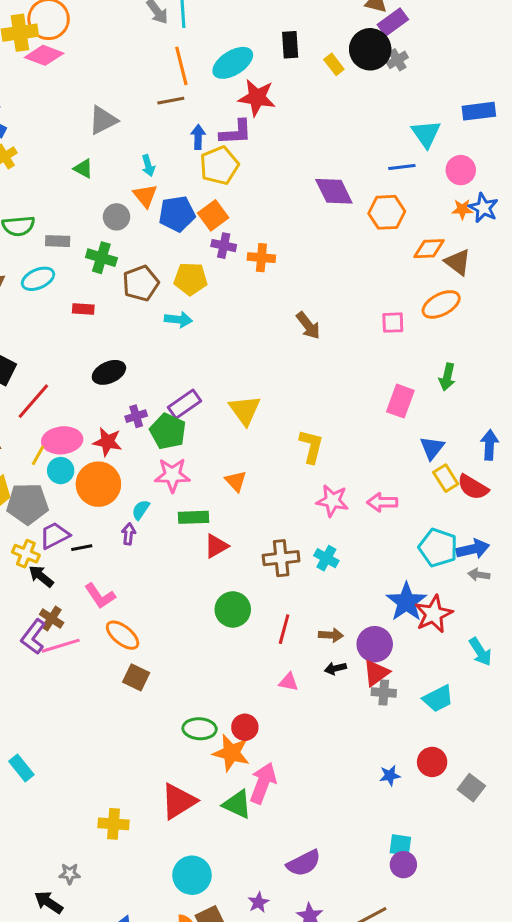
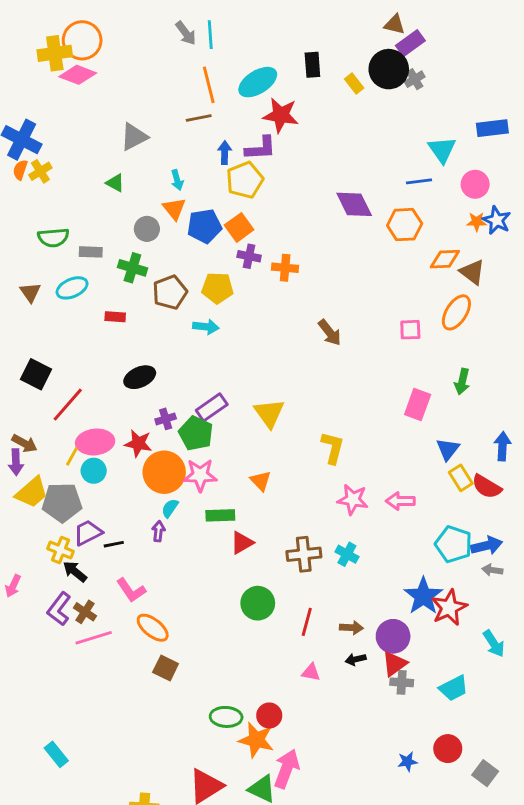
orange ellipse: (441, 304) -> (456, 312), turned -30
orange circle: (98, 484) -> (164, 472), moved
purple L-shape: (33, 637) -> (59, 609), moved

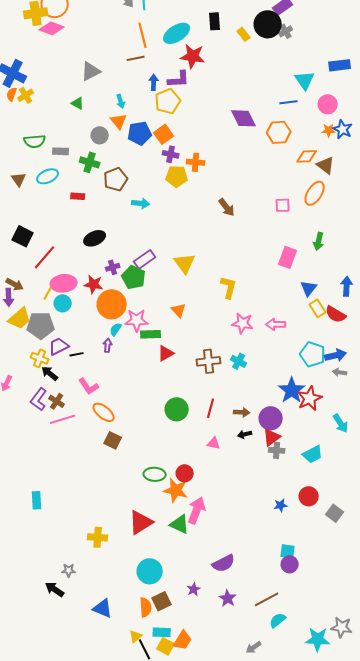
yellow pentagon: (217, 288) -> (177, 176), moved
pink star: (200, 475) -> (137, 320), moved
green circle: (258, 603) -> (177, 409), moved
cyan rectangle: (56, 754) -> (37, 500), turned 36

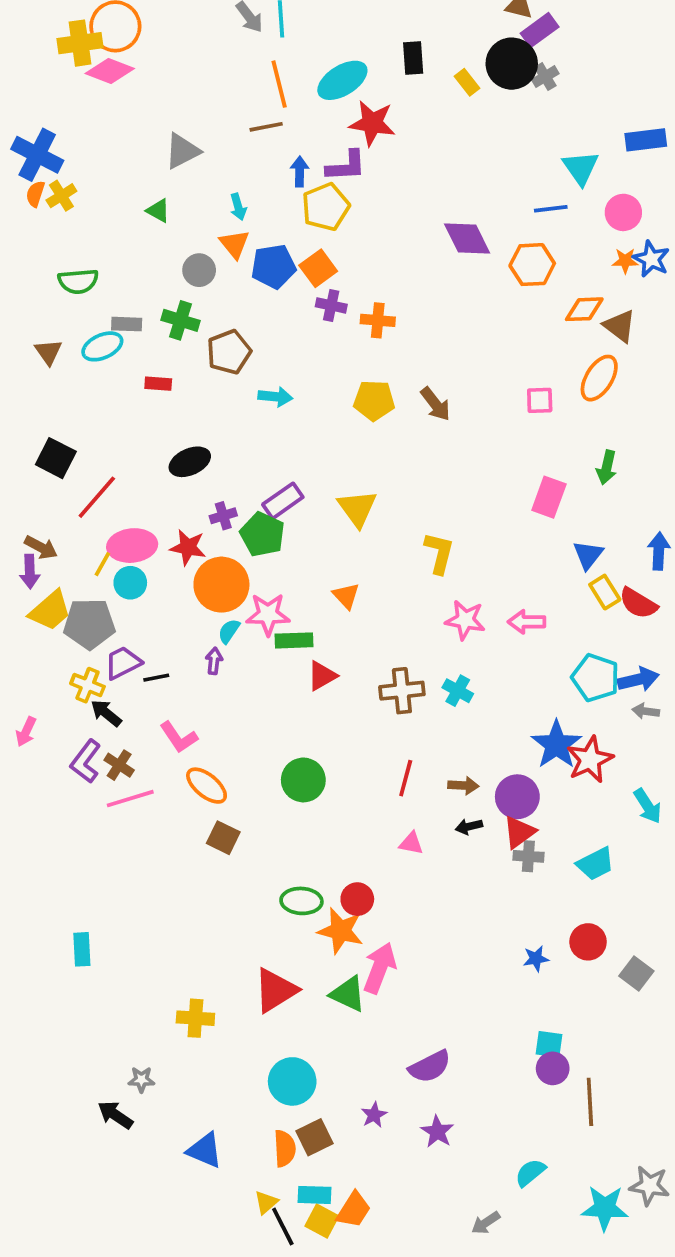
gray rectangle: (61, 151) -> (127, 324), moved
yellow pentagon: (177, 176) -> (374, 400), moved
green circle: (177, 409) -> (303, 780), moved
brown line: (267, 599) -> (590, 1102), moved, turned -65

